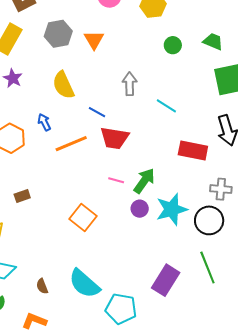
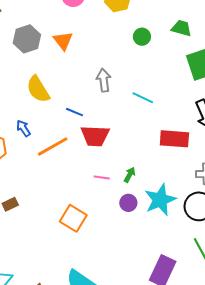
green arrow: (144, 181) -> (130, 175), size x0.6

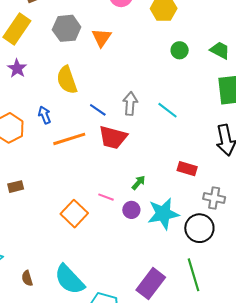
gray arrow: (104, 80) -> (130, 104), moved
red rectangle: (174, 139) -> (187, 169), moved, size x0.7
pink line: (102, 177) -> (106, 197), moved

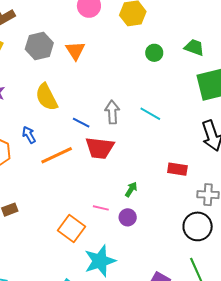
cyan star: (163, 214) -> (100, 261), moved

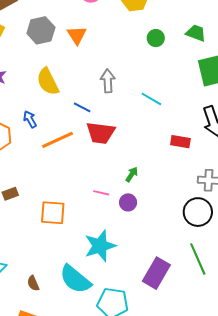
gray arrow: (112, 112) -> (108, 81), moved
red rectangle: (177, 169) -> (180, 142), moved
orange square: (71, 228) -> (53, 213), moved, turned -32

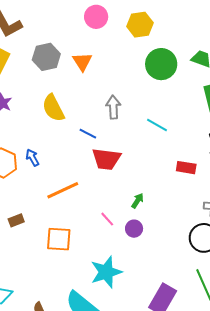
green circle: (156, 38) -> (161, 64), size x1.8
blue arrow: (30, 119) -> (32, 158), moved
orange line: (57, 140) -> (63, 190), moved
pink line: (101, 193) -> (107, 219), turned 35

